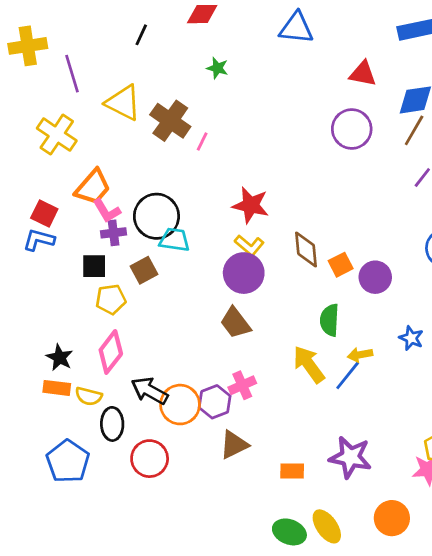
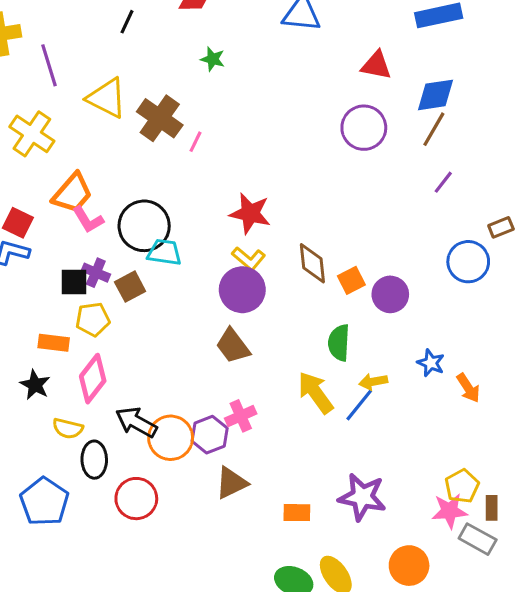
purple cross: (114, 233) -> (96, 273), moved, turned 30
orange rectangle: (57, 388) -> (54, 343), moved

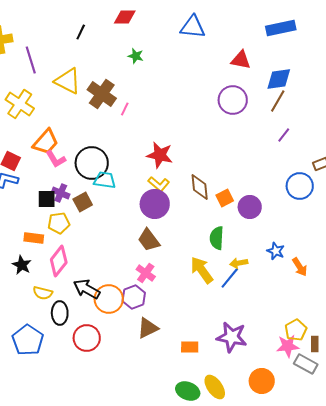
pink cross: (241, 416) -> (146, 273), moved, turned -30

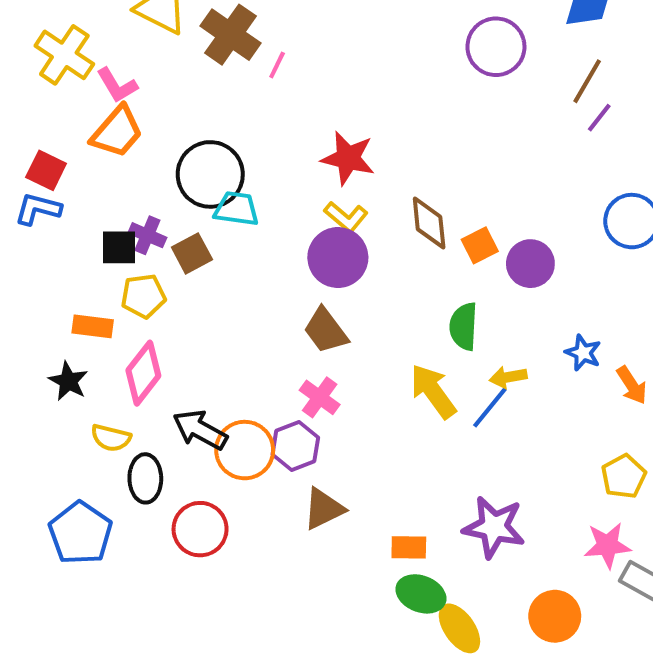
brown line: (278, 101) -> (587, 81), moved
pink L-shape: (56, 159) -> (117, 85), moved
yellow pentagon: (296, 330) -> (624, 476), moved
green ellipse: (188, 391) -> (421, 594), moved

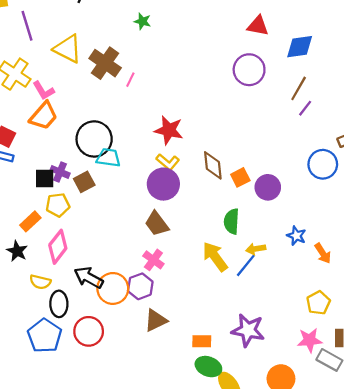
orange rectangle: (93, 326) -> (30, 221), turned -50
blue pentagon: (80, 533) -> (45, 336), moved

